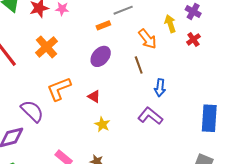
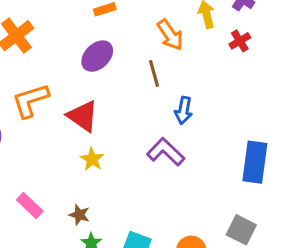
red triangle: (94, 96) -> (83, 116), size x1.6

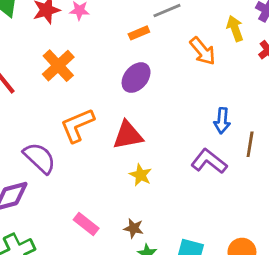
brown line: (154, 73) -> (250, 144), moved, turned 30
red triangle: (83, 116) -> (128, 135), turned -40

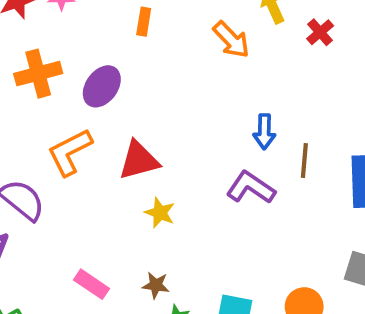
orange rectangle: (139, 33) -> (144, 22), turned -54
orange cross: (58, 66) -> (38, 74), turned 32
purple ellipse: (136, 78) -> (102, 86), moved

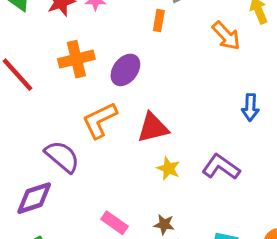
purple L-shape: (251, 188) -> (221, 167), moved

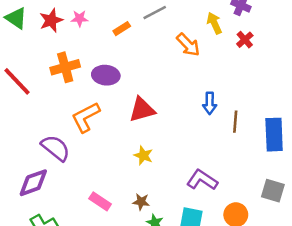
orange rectangle: (159, 20) -> (122, 29), moved, turned 49
purple ellipse: (125, 70) -> (106, 75), turned 60
red triangle: (153, 128) -> (142, 110), moved
purple L-shape: (221, 167) -> (202, 180), moved

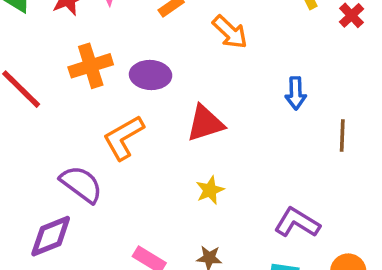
orange arrow: (188, 45) -> (230, 32), moved
blue arrow: (210, 103) -> (296, 93), moved
yellow star: (143, 155) -> (210, 190), turned 30

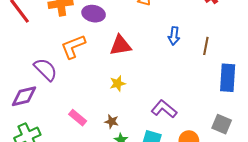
brown line: (342, 135) -> (206, 46), moved

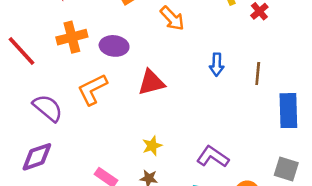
purple semicircle: (45, 69) -> (48, 108), moved
yellow star: (118, 83) -> (152, 146), moved

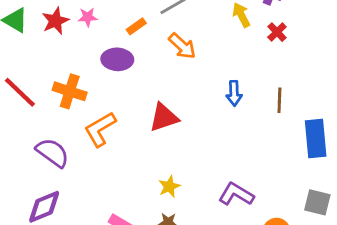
orange cross: (72, 37) -> (70, 91), moved, turned 36
purple ellipse: (114, 46) -> (117, 59), moved

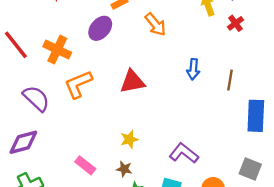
purple ellipse: (117, 59) -> (100, 28), turned -60

